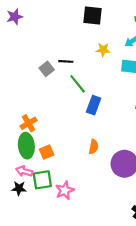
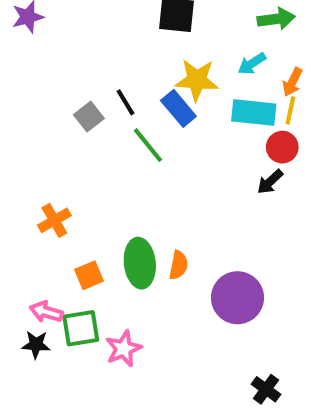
yellow star: (103, 50) -> (197, 80), size x1.5
black line: (66, 61) -> (126, 102), turned 56
blue rectangle: (94, 105) -> (178, 108), moved, turned -60
green ellipse: (26, 146) -> (140, 263), moved

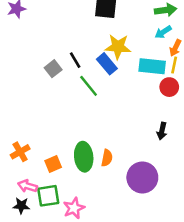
cyan arrow: (252, 64) -> (163, 32), moved
black arrow: (270, 182) -> (162, 131), moved, turned -35
orange cross: (54, 220) -> (20, 152), moved

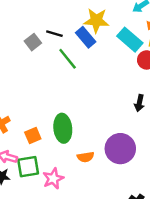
black line: (75, 60) -> (54, 34), turned -42
cyan rectangle: (152, 66) -> (130, 40), turned 35
orange semicircle: (107, 158) -> (86, 157), moved, turned 70

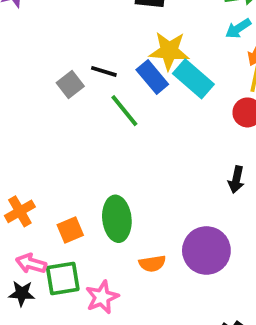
cyan rectangle: (130, 40) -> (193, 79), moved

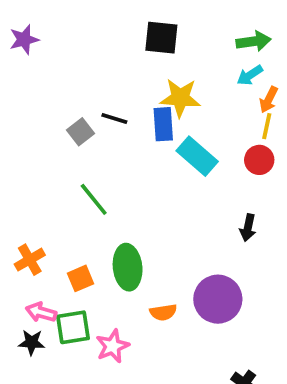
blue rectangle: (152, 77) -> (163, 124), turned 36
cyan rectangle: (193, 79) -> (197, 156), moved
green line: (124, 111) -> (94, 199), moved

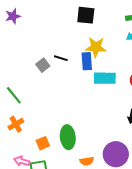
cyan rectangle: (197, 156) -> (105, 78), turned -40
green line: (94, 199) -> (14, 95), moved
orange cross: (30, 260) -> (16, 124), moved

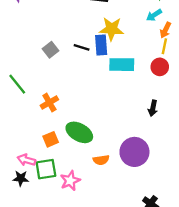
black line: (61, 58) -> (82, 47), moved
orange cross: (16, 124) -> (49, 103), moved
green ellipse: (68, 137) -> (79, 132), turned -55

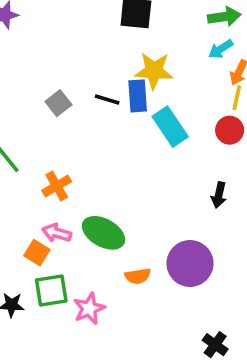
cyan rectangle: (122, 65) -> (170, 127), turned 55
orange square: (51, 139) -> (37, 253), moved, turned -35
pink arrow: (26, 160) -> (57, 233), moved

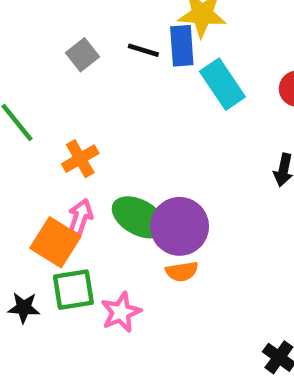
pink arrow: (57, 233) -> (80, 217), turned 92
orange square: (37, 253) -> (55, 242), size x1.5
purple circle: (190, 263) -> (180, 226), moved

